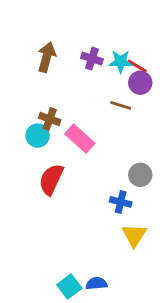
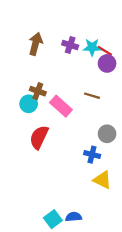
brown line: (121, 105) -> (92, 96), moved
yellow triangle: (134, 235) -> (102, 180), turned -36

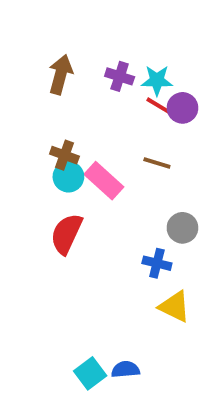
red line: (105, 51) -> (159, 106), moved
cyan circle: (29, 104) -> (68, 177), moved

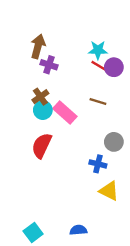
purple cross: (120, 76) -> (49, 65), moved
brown cross: (64, 155) -> (40, 97), turned 35
cyan square: (90, 373) -> (33, 232), moved

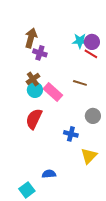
red line: (99, 66) -> (91, 54), moved
purple circle: (114, 67) -> (92, 42), moved
blue cross: (98, 164) -> (71, 134), moved
yellow triangle: (109, 191) -> (89, 156), turned 48
blue semicircle: (78, 230) -> (49, 174), moved

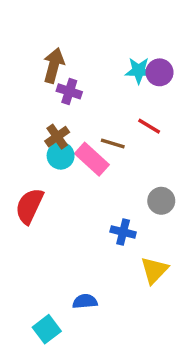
red line: (91, 54) -> (149, 126), moved
brown line: (80, 83) -> (113, 144), moved
red semicircle: (34, 119) -> (29, 206), moved

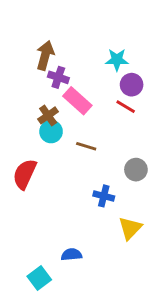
purple circle: (160, 72) -> (132, 85), moved
brown line: (113, 144) -> (86, 146), moved
pink rectangle: (92, 159) -> (77, 101), moved

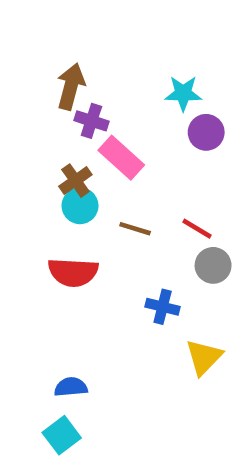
red line: (126, 107) -> (197, 229), moved
red semicircle: (25, 174) -> (73, 272), moved, turned -112
blue semicircle: (72, 255) -> (71, 387), moved

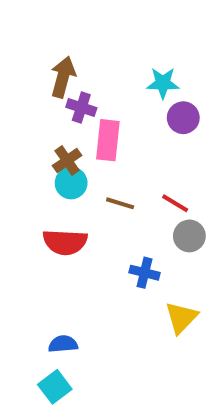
pink rectangle: (121, 158) -> (108, 140), turned 54

